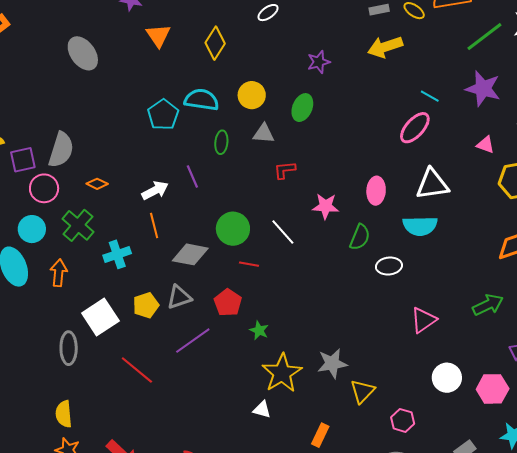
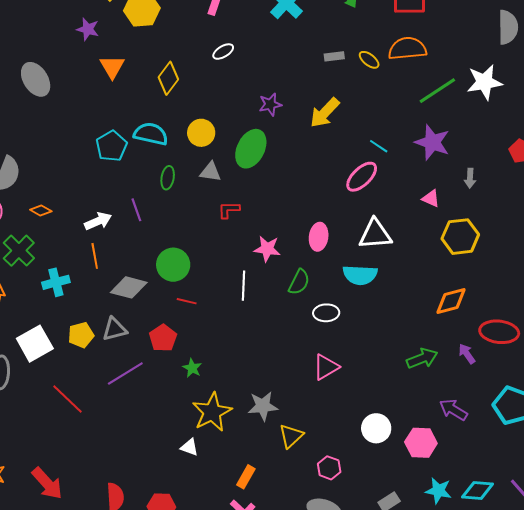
yellow arrow: (385, 47) -> (325, 113), moved, turned -32
green ellipse: (302, 108) -> (251, 149), size x1.4
white line: (283, 232) -> (243, 286), moved, turned 40
pink triangle: (423, 320) -> (326, 367), moved

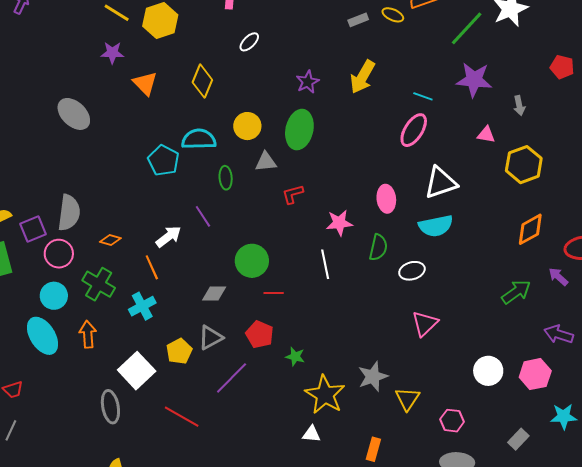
orange line: (95, 256) -> (152, 267), moved
gray diamond: (129, 287) -> (214, 294), size x0.7

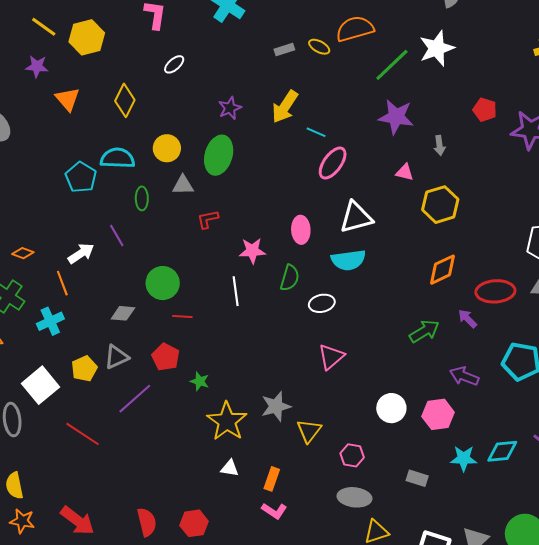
cyan line: (423, 96) -> (316, 132), moved
white triangle: (311, 434) -> (230, 468), moved
gray rectangle: (518, 439) -> (417, 478), turned 60

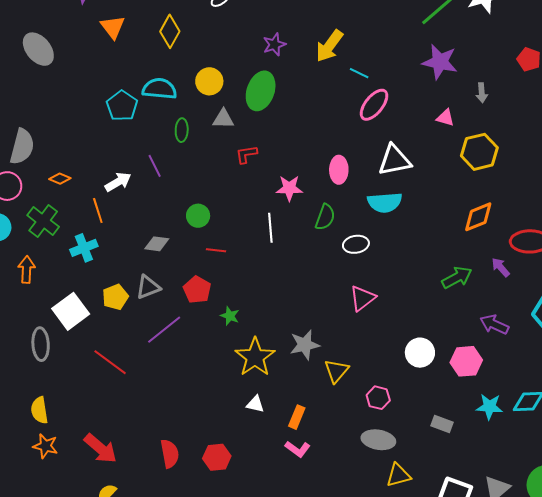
green circle: (163, 283) -> (198, 216), size x0.7

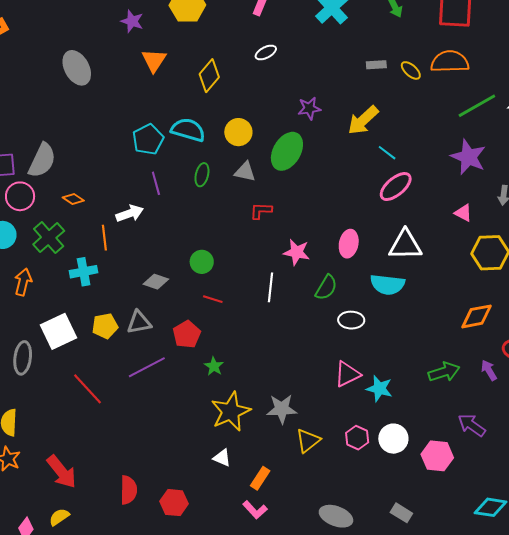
purple line: (155, 166) -> (156, 183), moved
pink hexagon: (378, 398) -> (357, 438), moved
cyan star: (489, 407) -> (379, 389), moved

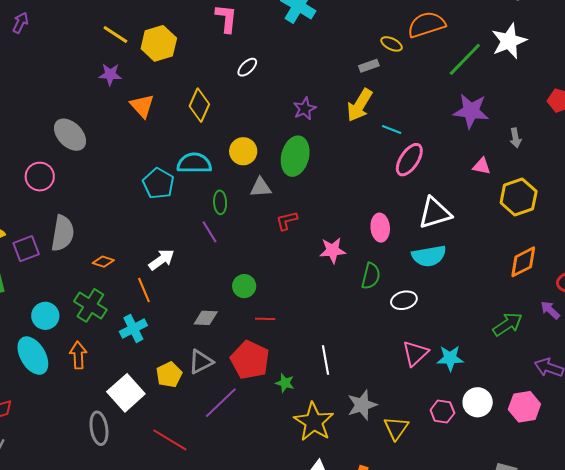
gray rectangle: (376, 65) -> (369, 66), moved
purple line: (156, 183) -> (209, 232), moved
pink circle: (20, 196) -> (40, 177), moved
white line: (270, 287) -> (325, 360), moved
red pentagon: (187, 334) -> (250, 360), size x1.4

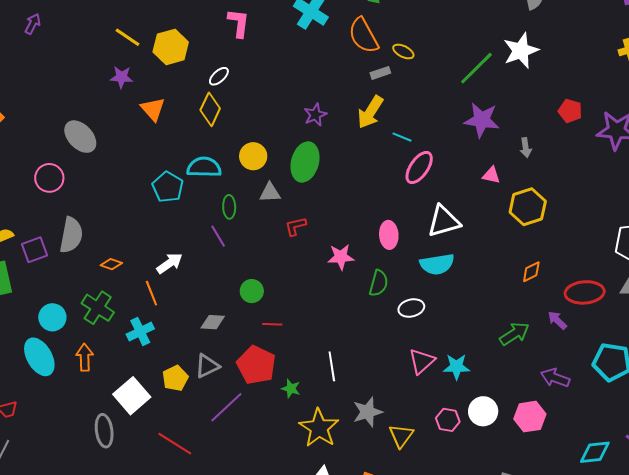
orange semicircle: (426, 25) -> (364, 35), moved, turned -102
white ellipse: (247, 67) -> (219, 76), moved
orange diamond: (523, 262) -> (531, 272), size x0.7

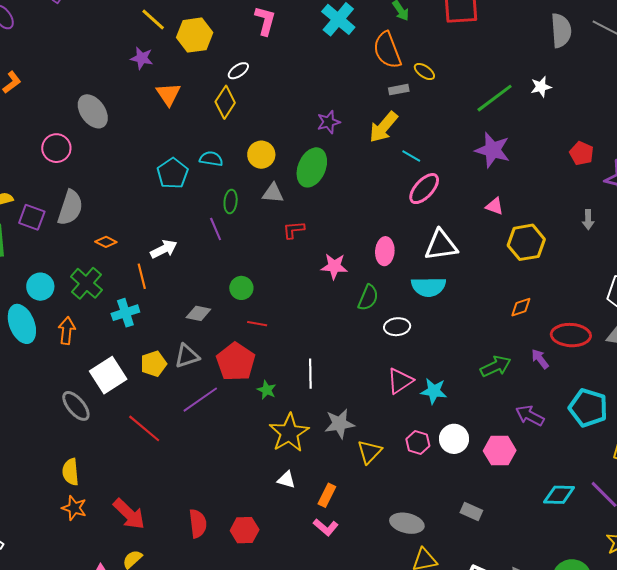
white star: (521, 51) -> (541, 87), size x0.6
gray arrow: (526, 148) -> (588, 220), moved
cyan semicircle: (204, 167) -> (211, 159), size x0.7
purple square: (34, 250) -> (32, 217), turned 32
gray ellipse: (104, 431) -> (76, 406), turned -40

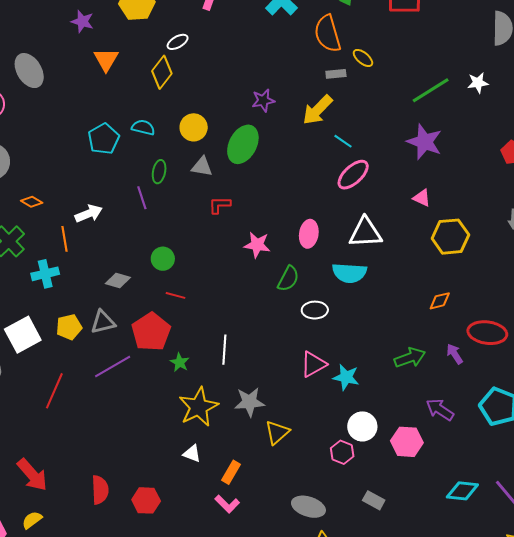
red line: (144, 428) -> (54, 391), turned 69
pink hexagon: (418, 443) -> (342, 452), moved

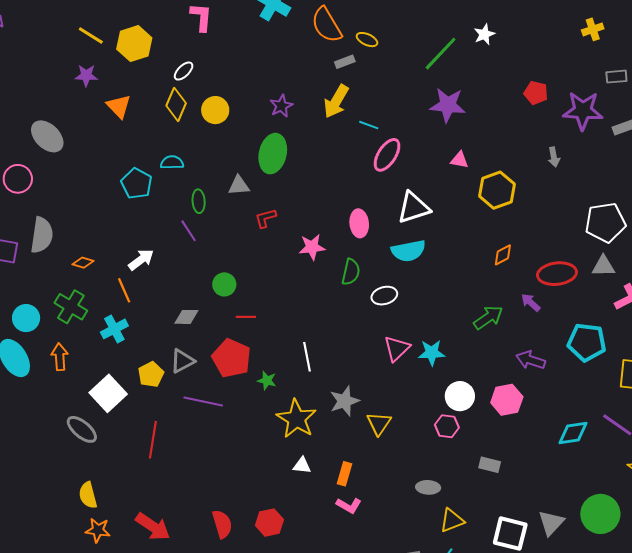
yellow circle: (194, 127) -> (215, 110), moved
purple line: (113, 367) -> (203, 401), turned 57
gray ellipse: (308, 507) -> (428, 487), size x0.7

